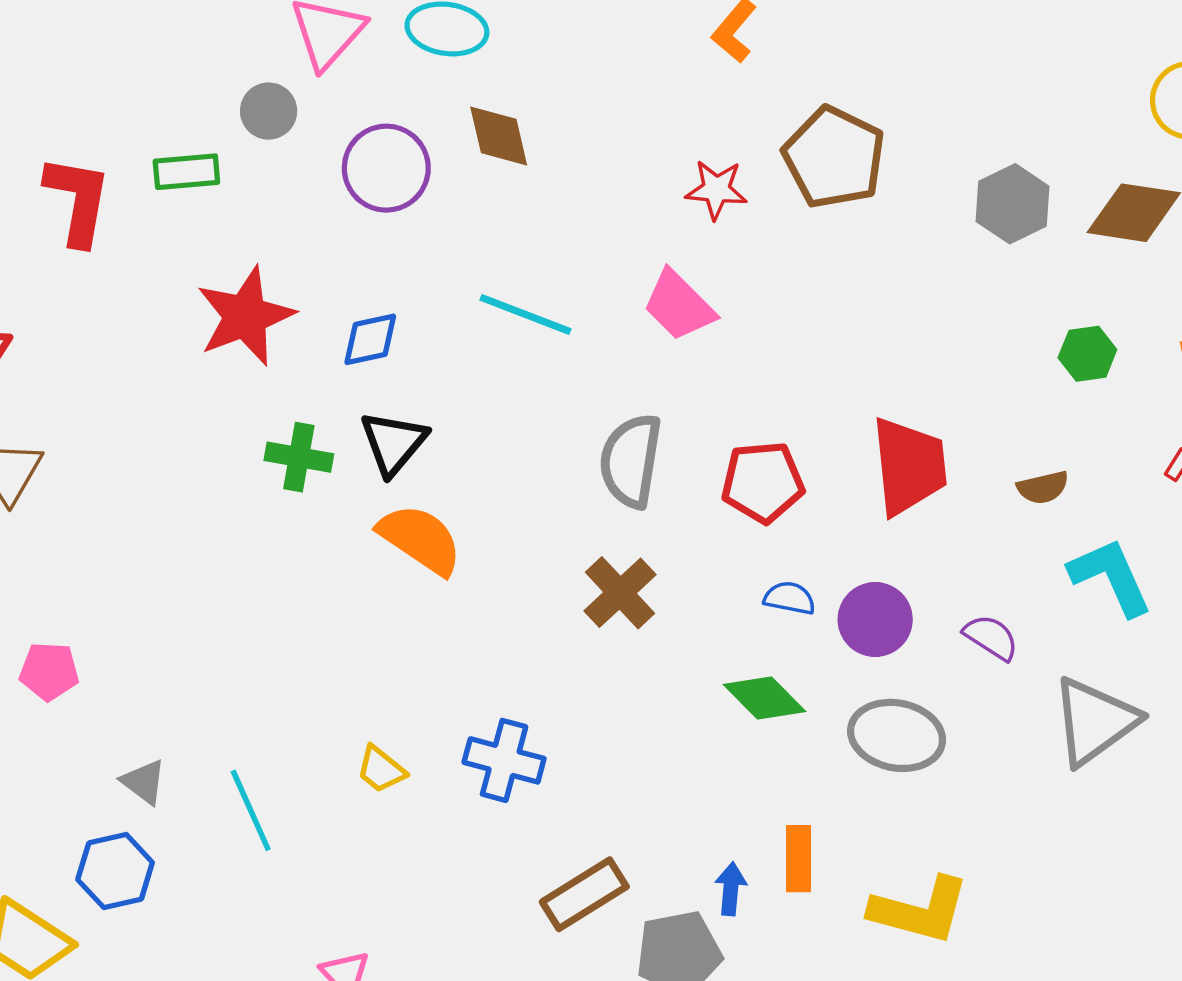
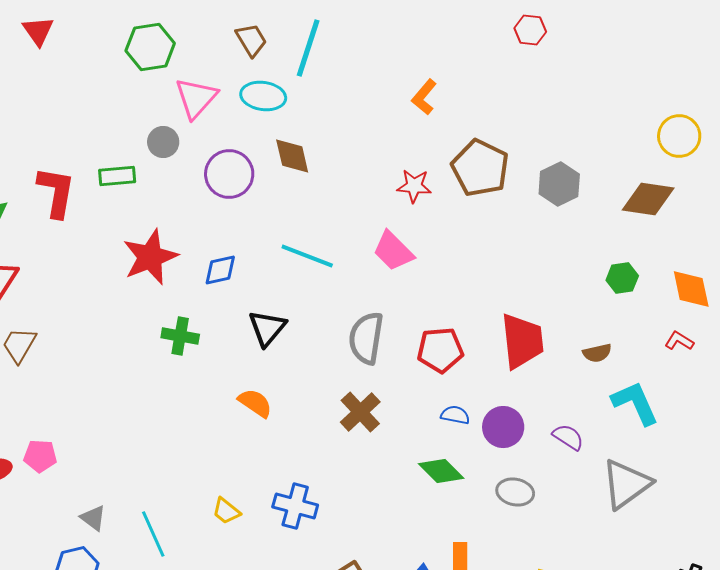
gray hexagon: (1013, 204) -> (559, 184), moved
black triangle: (393, 443) -> (267, 328), moved
orange semicircle: (420, 539) -> (255, 403), moved, size x0.7
gray ellipse: (897, 735) -> (515, 492), size x0.7

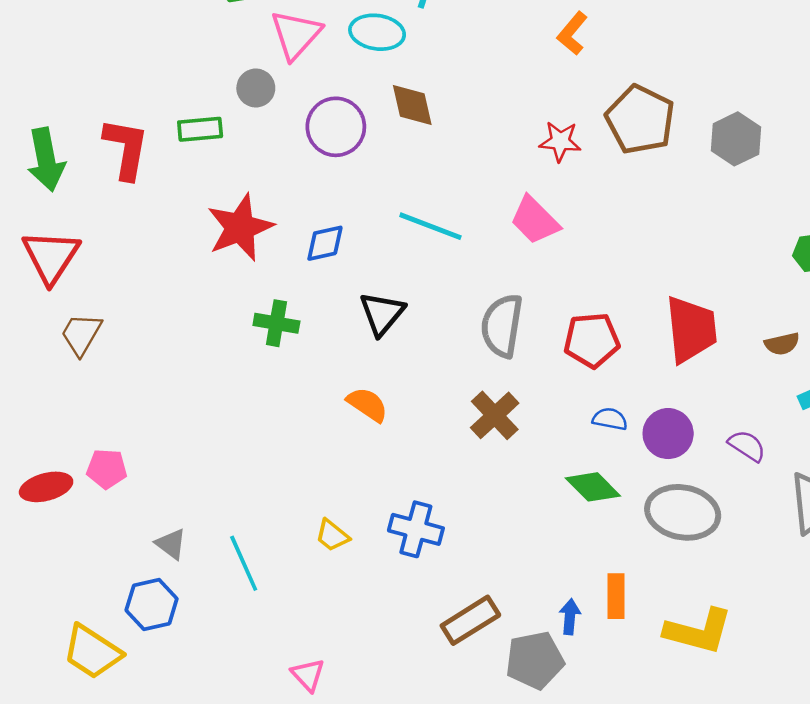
gray ellipse: (515, 492) -> (683, 512), size x1.6

